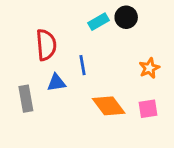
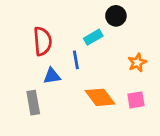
cyan rectangle: (99, 22) -> (93, 37), moved
gray rectangle: (26, 99) -> (33, 103), moved

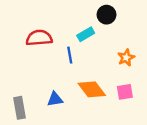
red semicircle: (43, 41) -> (39, 38), turned -90
blue triangle: (52, 76) -> (55, 99), moved
gray rectangle: (33, 103) -> (19, 108), moved

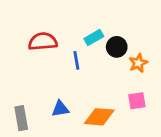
black circle: (106, 15) -> (117, 47), moved
orange diamond: (92, 89) -> (99, 117), moved, turned -48

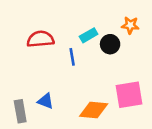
orange star: (138, 63) -> (130, 25), moved, turned 30
pink square: (137, 101) -> (129, 95), size x1.6
blue triangle: (60, 109) -> (46, 101), moved, turned 30

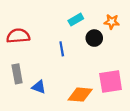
cyan rectangle: (89, 35) -> (76, 20), moved
red semicircle: (40, 39) -> (18, 36), moved
gray rectangle: (20, 111) -> (17, 74), moved

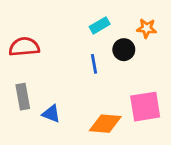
blue line: (62, 49) -> (94, 64), moved

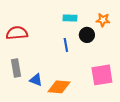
cyan rectangle: (100, 25) -> (70, 18), turned 32
orange diamond: (105, 124) -> (59, 87), moved

